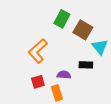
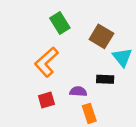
green rectangle: (62, 19) -> (60, 23), moved, turned -60
orange rectangle: (57, 93) -> (89, 113), moved

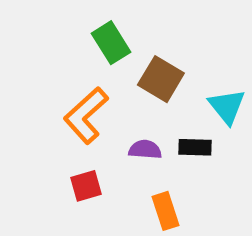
brown square: (101, 36) -> (161, 79), moved
purple semicircle: (78, 91) -> (145, 150), moved

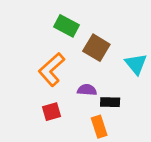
green rectangle: (111, 43) -> (66, 26), turned -30
black rectangle: (195, 147) -> (110, 102), moved

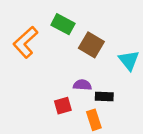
orange L-shape: (52, 69) -> (25, 42), moved
red square: (52, 112) -> (63, 106), moved

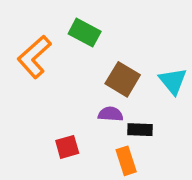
brown square: (91, 45) -> (123, 79), moved
red square: (63, 106) -> (67, 147), moved

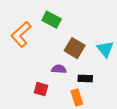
purple semicircle: (111, 114) -> (59, 69), moved
red square: (67, 147) -> (41, 89), turned 32

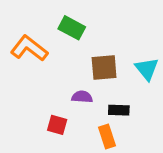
orange L-shape: (21, 34) -> (29, 48), turned 80
brown square: (75, 48) -> (104, 67), turned -36

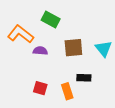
purple semicircle: (82, 97) -> (40, 51), moved
orange rectangle: (107, 137) -> (67, 91), moved

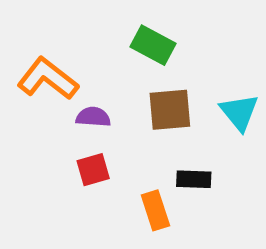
green rectangle: (51, 20) -> (153, 45), moved
red square: (40, 88) -> (93, 170), moved, turned -32

